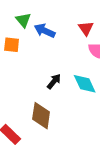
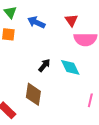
green triangle: (23, 20) -> (10, 12), moved

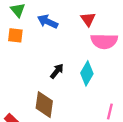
cyan diamond: (70, 67) -> (87, 73), turned 55

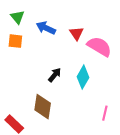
red triangle: (88, 19) -> (76, 33), moved
pink semicircle: (104, 41) -> (99, 46), turned -150

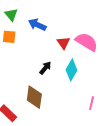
red triangle: (76, 33) -> (63, 43), moved

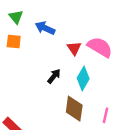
brown diamond: (34, 97) -> (74, 109), moved

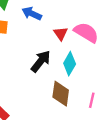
black arrow: (54, 76) -> (41, 61), size x1.5

